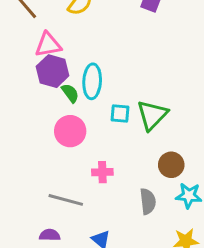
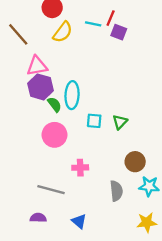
green triangle: (152, 115) -> (120, 122), size x0.6

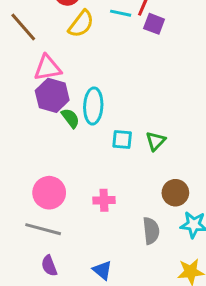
pink circle: (55, 135) -> (49, 193), moved
gray line: (51, 190) -> (43, 229), moved
purple semicircle: (38, 218) -> (49, 266), turned -112

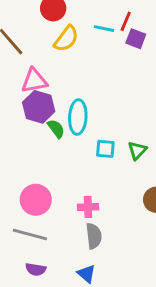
gray semicircle: (151, 231) -> (94, 236), moved
purple semicircle: (49, 266) -> (36, 269), turned -60

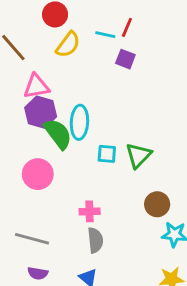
purple square: (136, 39) -> (125, 59), moved
green semicircle: (56, 129) -> (58, 134), size x1.6
green triangle: (137, 150) -> (138, 155), size x1.4
pink circle: (36, 200) -> (38, 174), moved

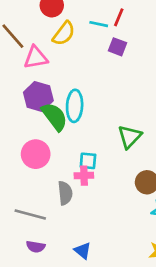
pink triangle: (36, 86) -> (36, 58), moved
cyan square: (107, 154) -> (88, 161), moved
pink cross: (90, 211) -> (84, 176), moved
gray semicircle: (95, 240) -> (65, 193), moved

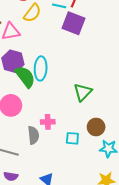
purple square: (117, 47) -> (73, 23), size x1.6
cyan square: (88, 161) -> (72, 138), moved

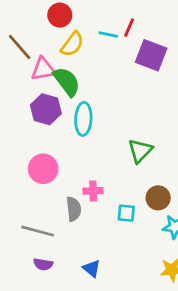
purple square: (73, 23) -> (151, 55), moved
green semicircle: (25, 77) -> (67, 82), moved

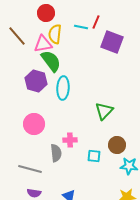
yellow semicircle: (72, 44) -> (55, 34), turned 150
pink triangle: (43, 69) -> (43, 44), moved

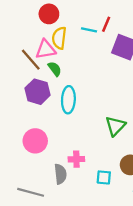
brown line: (17, 36) -> (31, 60), moved
green semicircle: (51, 61) -> (55, 69), size x0.6

